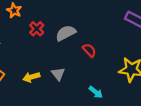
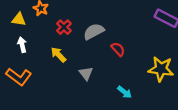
yellow arrow: (31, 77) -> (58, 55), moved, turned 63

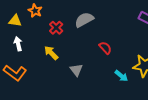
gray semicircle: (94, 31) -> (84, 20), moved
cyan arrow: (125, 92) -> (121, 76), moved

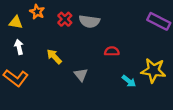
gray semicircle: (84, 20) -> (89, 21), turned -144
red cross: (56, 28) -> (65, 19), moved
red semicircle: (105, 48) -> (112, 51), turned -48

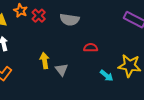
red cross: (65, 19) -> (39, 16), moved
yellow arrow: (54, 57) -> (45, 61), moved, turned 35

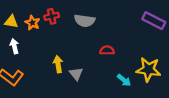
orange star: (21, 11) -> (32, 23), moved
red cross: (39, 16) -> (52, 16), turned 32

